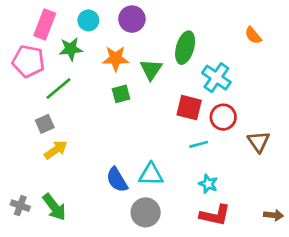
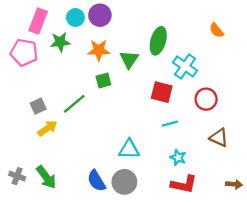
purple circle: (132, 19) -> (100, 15), moved
green line: (58, 88) -> (74, 104), moved
red circle: (223, 117) -> (206, 99), moved
brown triangle: (259, 142) -> (219, 138), moved, turned -30
blue semicircle: (117, 180) -> (96, 181), moved

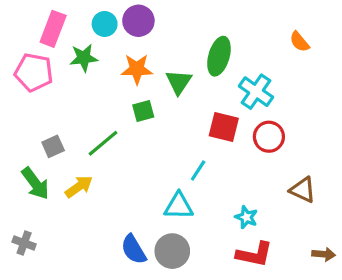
red circle: (206, 99) -> (269, 137), moved
cyan line: (170, 124) -> (198, 171), moved, turned -42
yellow arrow: (47, 128) -> (79, 187), moved
green arrow: (46, 177) -> (35, 183), moved

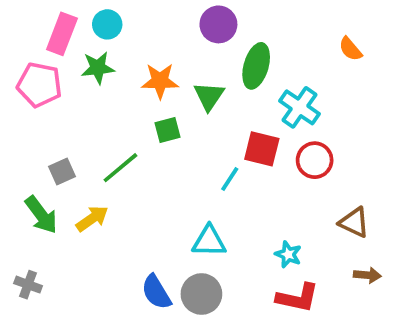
purple circle: (138, 21) -> (218, 24), moved
cyan circle: (105, 24) -> (107, 24), moved
cyan line: (198, 171) -> (230, 179), moved
brown arrow: (324, 254) -> (367, 275), moved

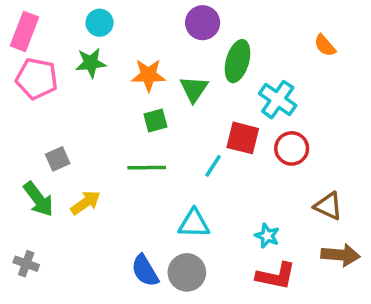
pink rectangle: (62, 34) -> (24, 31), moved
green line: (120, 168) -> (147, 168), moved, turned 39
brown arrow: (367, 275) -> (341, 255), size x1.5

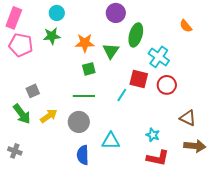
cyan triangle: (194, 224) -> (111, 141), moved
blue semicircle: (145, 271) -> (83, 155), turned 30
gray circle: (187, 272) -> (79, 122), moved

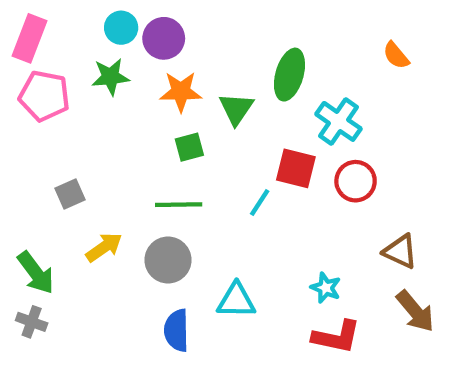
purple circle: (116, 13) -> (164, 38), moved
green arrow: (22, 114) -> (36, 273), moved
brown arrow: (195, 146) -> (415, 311), turned 45

